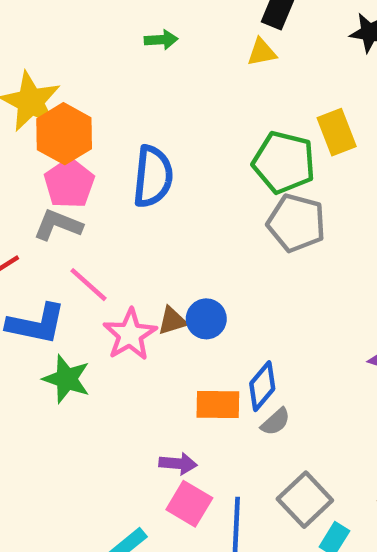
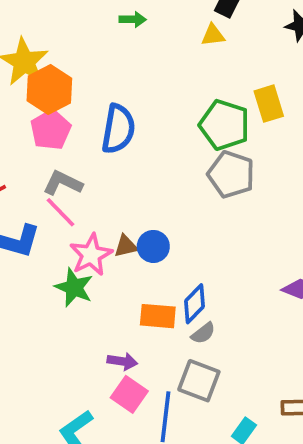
gray L-shape: (58, 225) -> (63, 183), moved
green star: (67, 379) -> (74, 287), moved
gray square: (305, 500) -> (199, 381), moved, turned -30

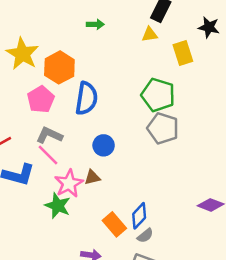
orange hexagon: (49, 90) -> (59, 67), moved
yellow rectangle: (269, 104) -> (183, 53), moved
blue circle: (153, 246) -> (104, 145), moved
orange rectangle: (158, 316) -> (114, 224), turned 45

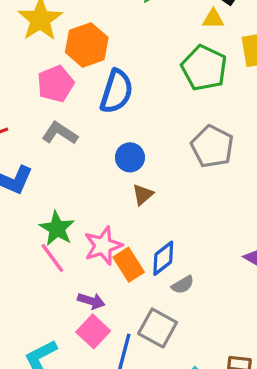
green pentagon: (158, 95) -> (204, 68), moved
pink line: (48, 155) -> (52, 258), moved
brown triangle: (92, 177) -> (143, 195), moved, turned -35
pink star: (69, 183) -> (103, 246), moved
gray semicircle: (145, 236) -> (183, 285), moved

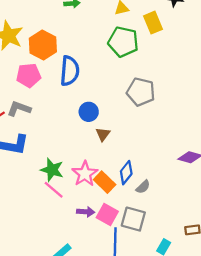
pink pentagon: (56, 84) -> (29, 75), turned 30
gray L-shape: (60, 133) -> (19, 109), moved
pink square: (93, 331) -> (107, 214), moved

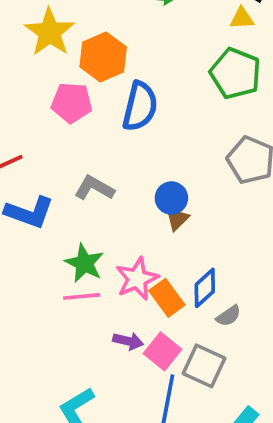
gray L-shape: (19, 109) -> (94, 188), moved
blue circle: (89, 112) -> (171, 198), moved
pink line: (54, 190) -> (82, 296), turned -55

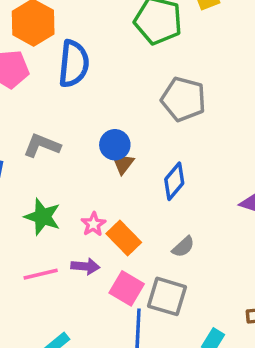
pink star: (137, 279) -> (93, 224), size x0.6
blue diamond: (205, 288) -> (174, 181), moved
pink line: (82, 296) -> (41, 274), moved
purple arrow: (128, 341) -> (85, 266), moved

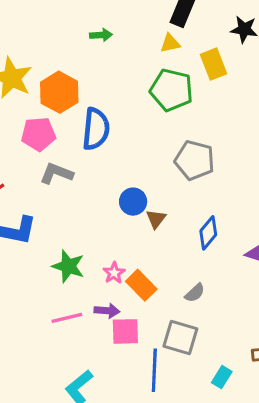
gray L-shape: (42, 145) -> (56, 173), moved
brown triangle: (123, 163) -> (156, 219), moved
blue diamond: (174, 181) -> (208, 233), moved
pink square: (127, 288) -> (125, 331), moved, turned -32

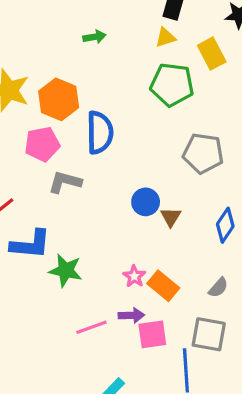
green star: (68, 266) -> (66, 270), moved

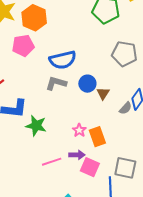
blue semicircle: (100, 133) -> (63, 60), moved, turned 76
gray L-shape: (65, 182) -> (56, 83), moved
orange rectangle: (163, 286) -> (97, 137), turned 30
gray semicircle: (218, 288) -> (126, 108), moved
pink square: (152, 334) -> (90, 167), turned 30

